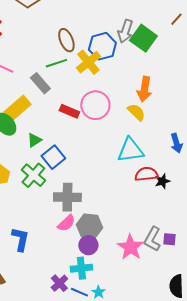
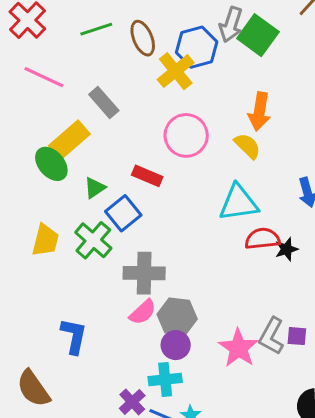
green line: (56, 63) -> (96, 29), moved
red rectangle: (69, 111) -> (147, 176), moved

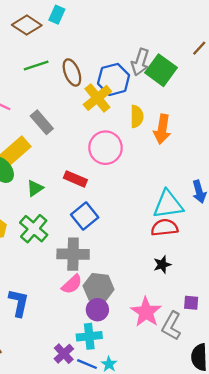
yellow semicircle: (247, 146) -> (137, 116), moved, turned 45
cyan triangle: (239, 203) -> (168, 204), moved
blue square: (123, 213) -> (85, 216), moved
black star: (286, 249) -> (162, 265), moved
gray L-shape: (271, 336) -> (171, 326), moved

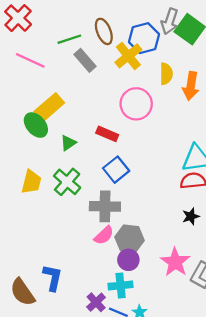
green line: (36, 66) -> (69, 39), moved
gray rectangle: (42, 122) -> (85, 60), moved
blue L-shape: (19, 303) -> (53, 278), moved

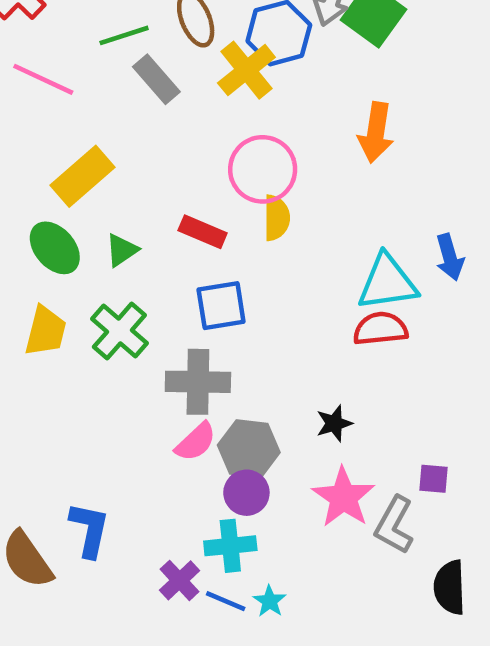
yellow semicircle: (166, 74) -> (276, 218), moved
green ellipse: (36, 125) -> (55, 248), moved
blue square: (116, 170) -> (221, 306), turned 30
black star: (191, 216) -> (334, 423), moved

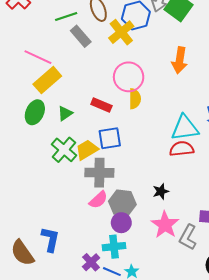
pink line: (43, 79) -> (38, 57), moved
green ellipse: (55, 248) -> (35, 112), turned 65
yellow trapezoid: (46, 331) -> (87, 150), moved, turned -135

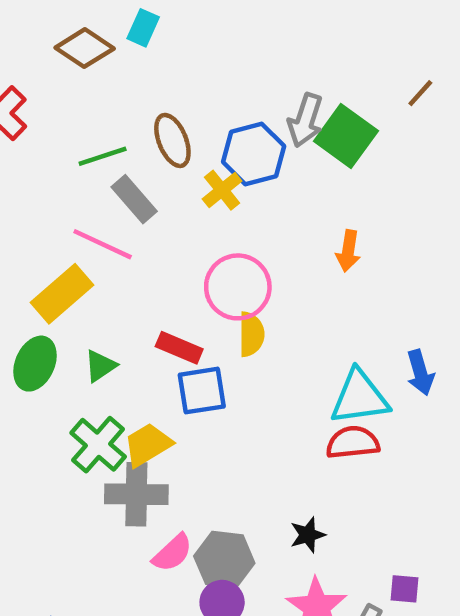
yellow cross: (121, 32) -> (222, 190), size x0.7
pink line: (38, 57) -> (103, 244), moved
orange arrow: (180, 60) -> (348, 251), size x0.7
blue square: (110, 138) -> (202, 391), moved
gray cross: (99, 173) -> (136, 494), moved

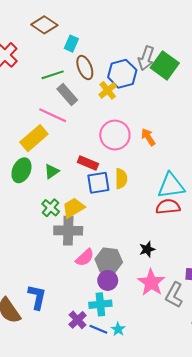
cyan rectangle: (143, 28) -> (71, 44), moved
orange arrow: (348, 251) -> (148, 137), moved, turned 138
yellow semicircle: (251, 334) -> (121, 179), moved
green cross: (98, 445) -> (51, 208), size x0.7

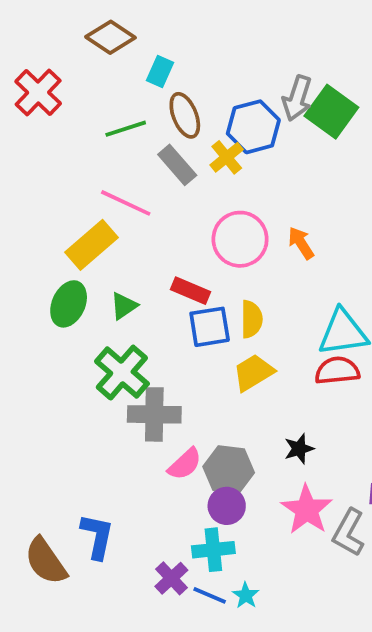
gray rectangle: (67, 95) -> (177, 165), moved
green cross: (51, 208) -> (122, 373), size x1.6
yellow trapezoid: (73, 208) -> (253, 373), moved

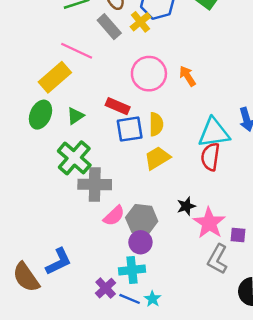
red semicircle: (337, 371) -> (210, 157), turned -76
pink star: (307, 510) -> (209, 223), moved
blue L-shape: (97, 536) -> (59, 262), turned 52

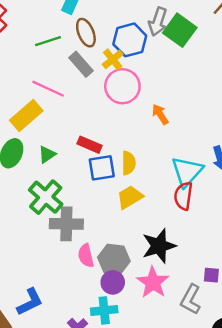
pink circle: (149, 74) -> (122, 86), moved
cyan triangle: (214, 133) -> (187, 172), turned -40
black star: (186, 206) -> (159, 246), size x1.8
pink semicircle: (114, 216) -> (86, 256), turned 120
pink star: (209, 223) -> (153, 282), moved

